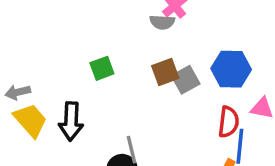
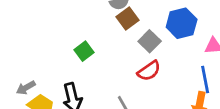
brown square: (165, 72) -> (127, 18), moved
red semicircle: (229, 122) -> (149, 71), moved, turned 65

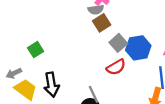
blue hexagon: (182, 23) -> (138, 48), moved
green square: (84, 51) -> (36, 50), moved

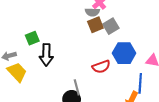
gray square: (118, 43) -> (111, 26), moved
black arrow: (51, 85) -> (46, 55), moved

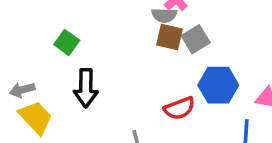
brown square: (95, 25) -> (169, 37), turned 35
green square: (32, 38) -> (67, 42), moved, turned -32

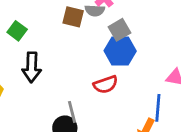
brown square: (169, 37) -> (73, 17), moved
blue hexagon: (218, 85) -> (120, 51), moved

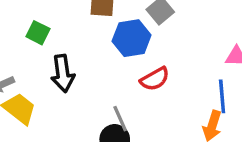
blue hexagon: (120, 51) -> (132, 38), moved

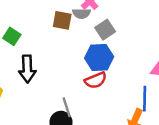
blue hexagon: (132, 38) -> (99, 57), moved

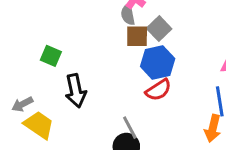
gray semicircle: (82, 13) -> (128, 14), turned 90
brown square: (62, 20) -> (137, 36), moved

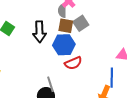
blue hexagon: (158, 62) -> (64, 45), moved
black arrow: (76, 91) -> (39, 32), moved

